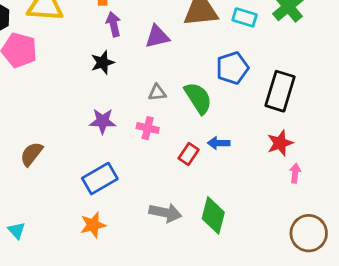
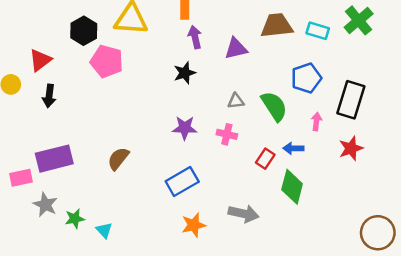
pink arrow: (295, 173) -> (316, 121), moved
green diamond: (213, 215) -> (292, 187), moved
orange star: (93, 225) -> (194, 225), moved

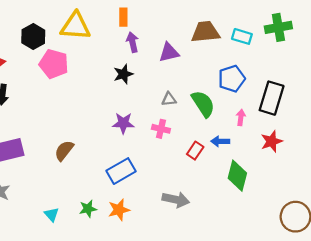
green cross: (359, 20) -> (278, 27), turned 30
green diamond: (292, 187) -> (237, 176), moved
green star: (75, 219) -> (88, 209), moved
orange star: (194, 225) -> (119, 210), moved

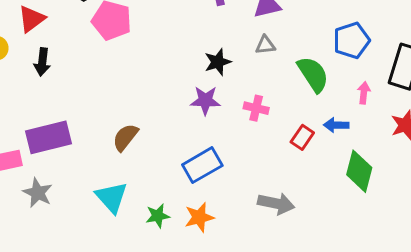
black star: (123, 74) -> (218, 62), moved
gray triangle: (169, 99) -> (265, 45), moved
cyan triangle: (51, 214) -> (112, 197), moved, size x1.6

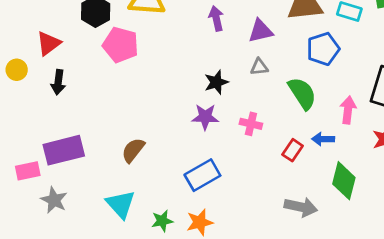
blue pentagon: (352, 40) -> (323, 49), moved
pink arrow: (364, 93) -> (348, 110), size x1.4
gray arrow: (276, 204) -> (301, 207), moved

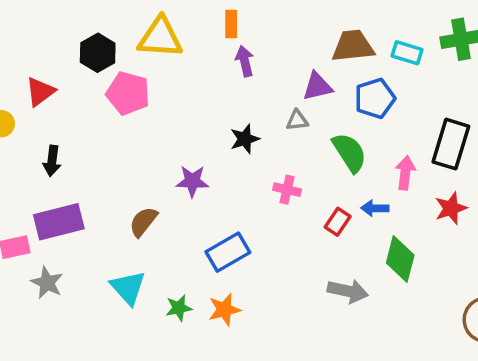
purple triangle: (261, 31) -> (317, 87), moved
black arrow: (58, 82) -> (52, 161), moved
purple star: (205, 117) -> (192, 181), moved

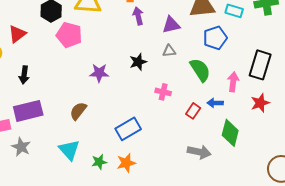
purple triangle: (317, 87) -> (171, 25), moved
purple star: (192, 181) -> (99, 73), moved

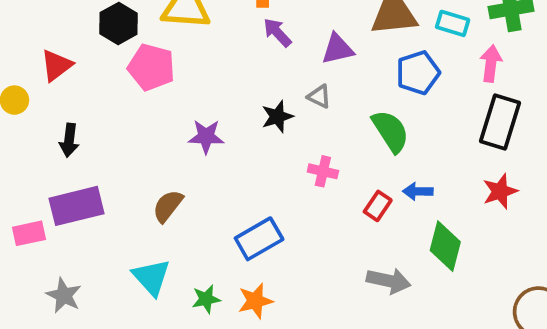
purple arrow: (138, 16) -> (277, 33), turned -30
gray triangle: (169, 51) -> (319, 96), moved, turned 32
pink arrow: (233, 82) -> (491, 64), moved
gray star: (21, 147) -> (64, 295), moved

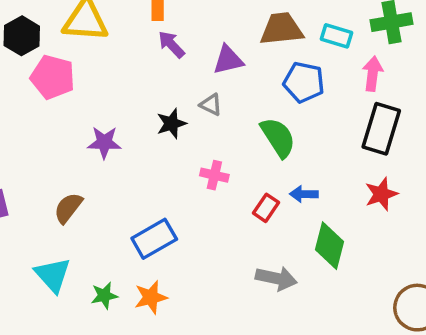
blue pentagon: (418, 73) -> (304, 82), turned 30

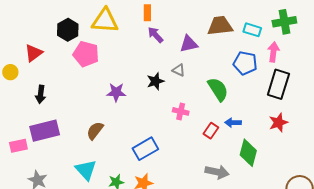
blue pentagon: (304, 82) -> (245, 63), moved

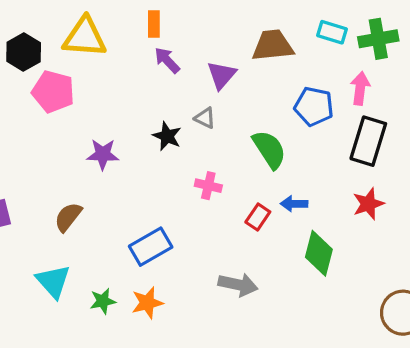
cyan rectangle: (252, 30) -> (332, 32), moved
purple triangle: (189, 44) -> (222, 75), turned -36
black star: (155, 81) -> (167, 136), turned -30
gray arrow: (217, 172) -> (238, 285), moved

